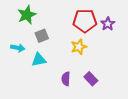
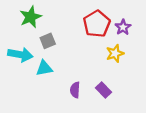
red pentagon: (85, 21) -> (97, 24), turned -30
yellow star: (79, 47) -> (115, 53), moved
cyan arrow: (18, 48) -> (20, 55), size x1.5

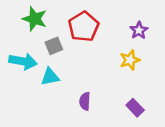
green star: (31, 17) -> (35, 19), turned -30
red pentagon: (97, 24) -> (84, 27), moved
purple rectangle: (104, 90) -> (135, 108), moved

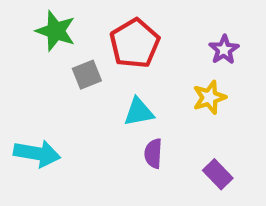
cyan arrow: (23, 61) -> (37, 153), moved
cyan triangle: (50, 77) -> (139, 112), moved
purple semicircle: (85, 101) -> (153, 153), moved

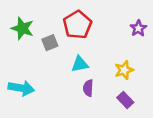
green star: (56, 31) -> (22, 28), moved
purple star: (224, 50) -> (138, 28), moved
yellow star: (209, 97) -> (124, 70), moved

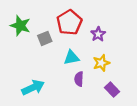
purple star: (138, 28) -> (98, 34), moved
yellow star: (124, 70) -> (101, 63), moved
cyan arrow: (21, 88) -> (33, 87), moved, turned -35

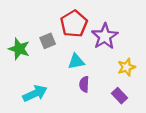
green star: (20, 26) -> (19, 49), moved
purple star: (98, 34) -> (105, 36), size x1.6
yellow star: (101, 63) -> (126, 67), moved

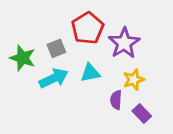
yellow star: (126, 67) -> (134, 80), moved
purple semicircle: (84, 84) -> (116, 100), moved
cyan arrow: (35, 93) -> (54, 78), moved

